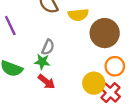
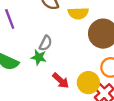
red arrow: (46, 82) -> (61, 81), moved

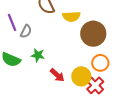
gray semicircle: (46, 43) -> (26, 31), moved

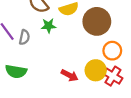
green star: (38, 55) -> (49, 26), moved

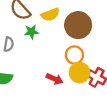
orange circle: (112, 51) -> (74, 55), moved

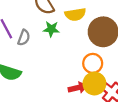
red arrow: (55, 79) -> (78, 88), moved, turned -49

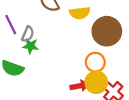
green star: (51, 29) -> (30, 46), moved

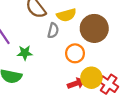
gray semicircle: (28, 34) -> (53, 31), moved
orange circle: (95, 62) -> (75, 53), moved

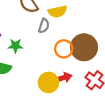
brown circle: (94, 28) -> (84, 47), moved
yellow circle: (91, 78) -> (48, 82), moved

